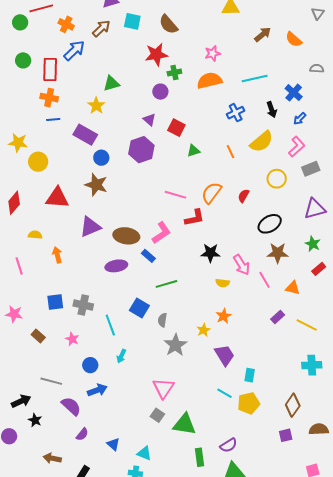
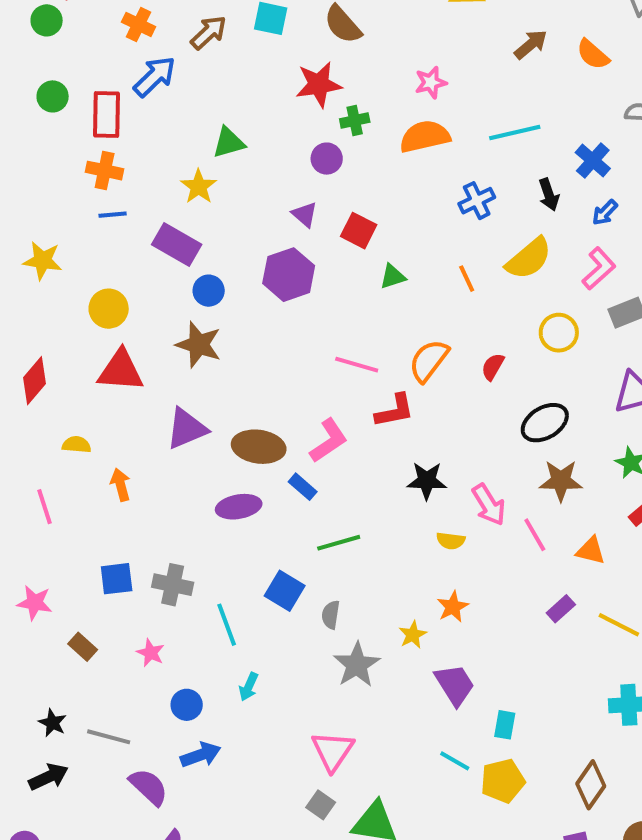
yellow circle: (38, 162) -> (109, 309), moved
black star: (35, 420) -> (53, 723), moved

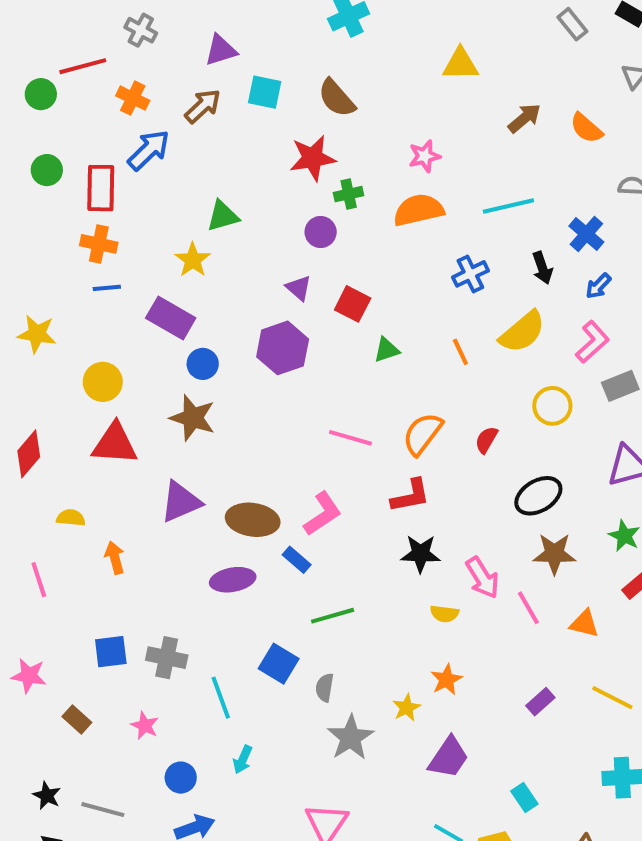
red L-shape: (395, 411) -> (411, 496), moved
purple rectangle: (561, 609) -> (540, 702), moved
purple trapezoid: (455, 685) -> (448, 758), turned 66
cyan rectangle: (505, 725) -> (524, 798), moved, turned -44

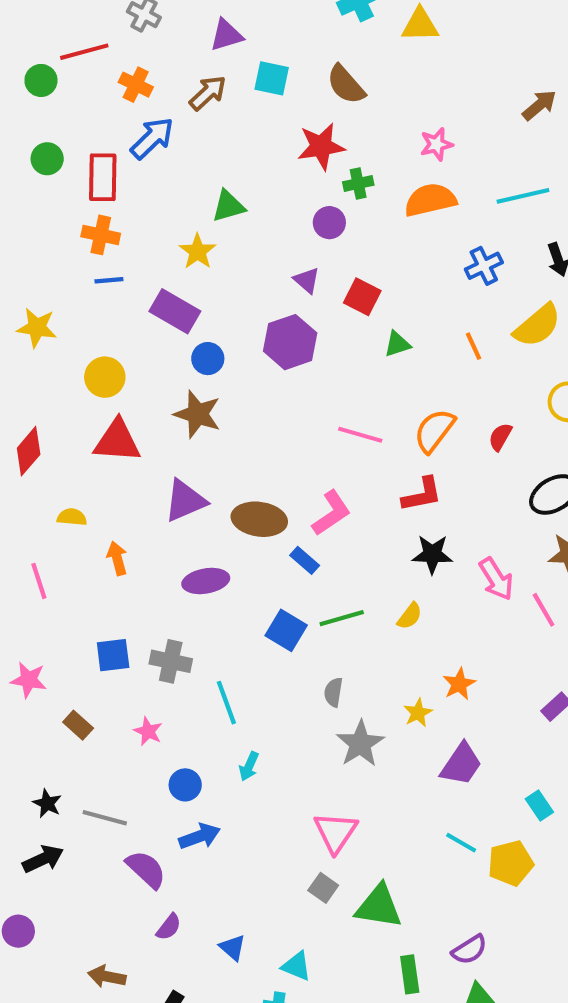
yellow triangle: (460, 64) -> (420, 25), moved
purple ellipse: (233, 580) -> (206, 581), moved
yellow semicircle: (444, 614) -> (410, 616), moved, turned -60
blue square: (279, 664) -> (286, 630), moved

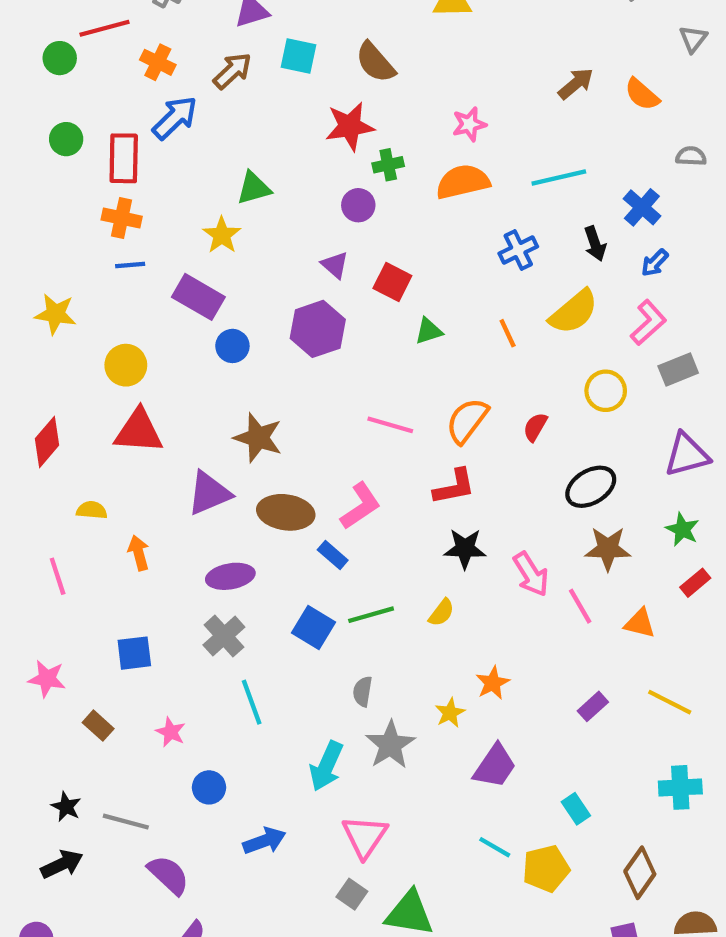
brown star: (198, 414) -> (258, 438), moved
gray cross: (171, 661) -> (224, 636), moved, turned 36
cyan arrow: (249, 766) -> (326, 766), moved, size x1.6
blue arrow: (200, 836) -> (264, 841), moved

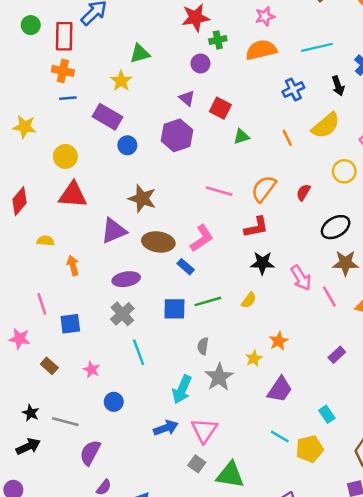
pink line: (58, 576) -> (42, 304), moved
blue square: (314, 627) -> (174, 309), turned -30
blue arrow: (264, 841) -> (166, 428), moved
purple semicircle: (168, 875) -> (90, 453), turned -105

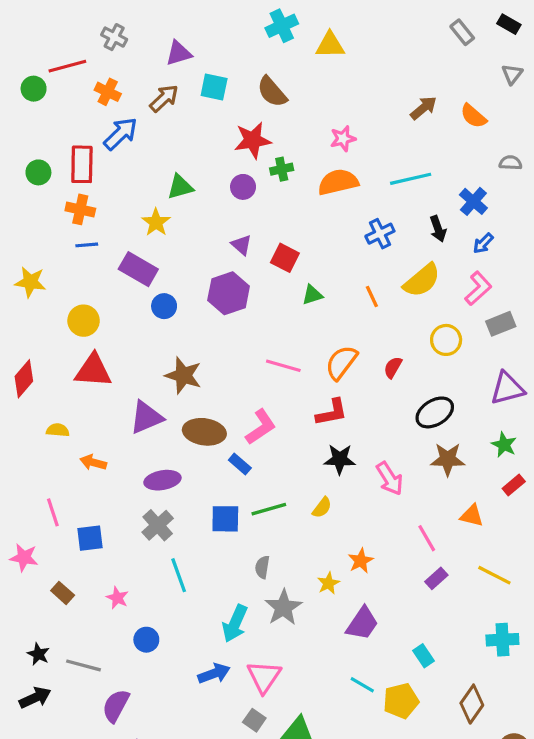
green circle: (31, 25) -> (38, 172), moved
purple circle: (200, 63) -> (243, 187), moved
orange arrow: (73, 266) -> (93, 462), turned -60
pink line: (329, 296) -> (427, 538), moved

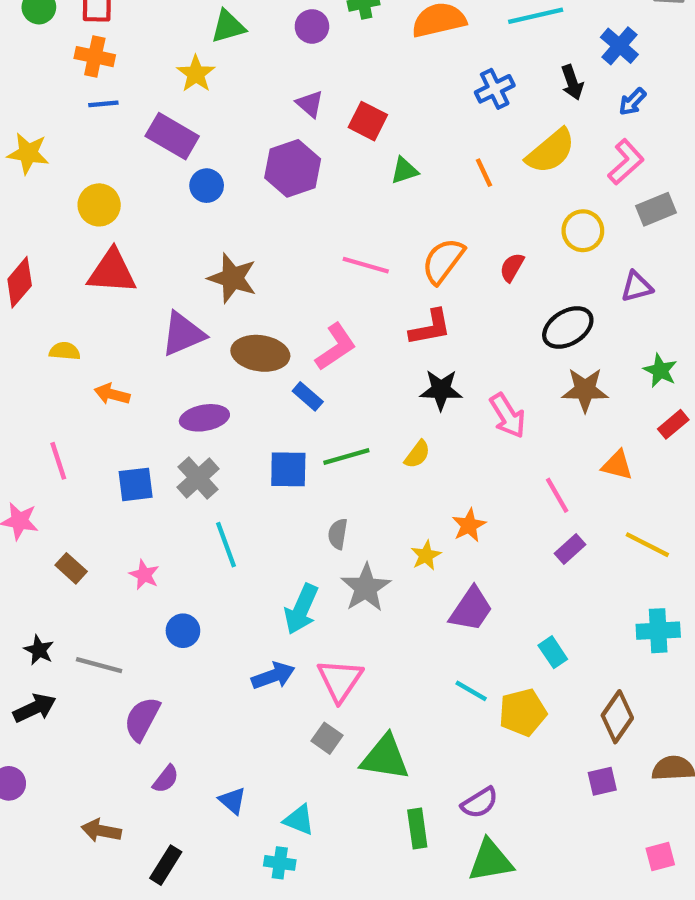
purple triangle: (507, 388) -> (637, 287), moved, size x0.7
blue square: (90, 538) -> (136, 484), moved

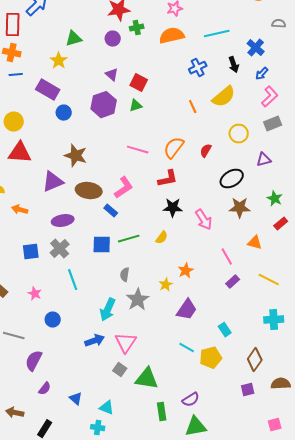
pink L-shape: (626, 162) -> (270, 97), moved
green triangle: (404, 171) -> (136, 106), moved

